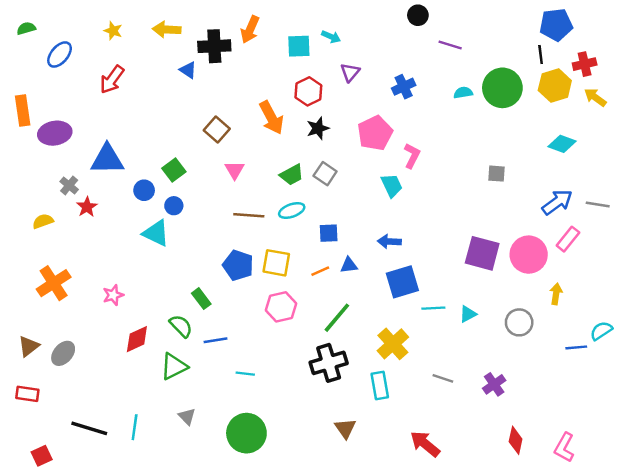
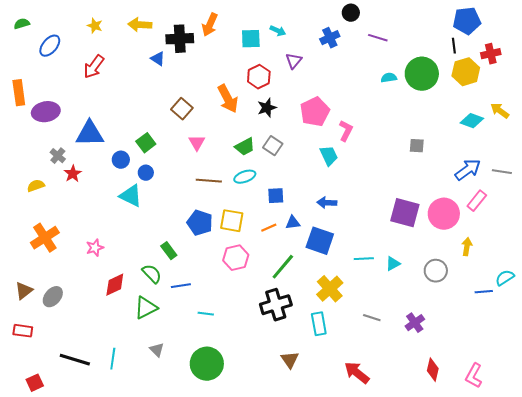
blue cross: (404, 87) -> (330, 38), moved
yellow arrow: (595, 97) -> (500, 111), moved
blue square: (402, 282) -> (320, 241), moved, turned 36

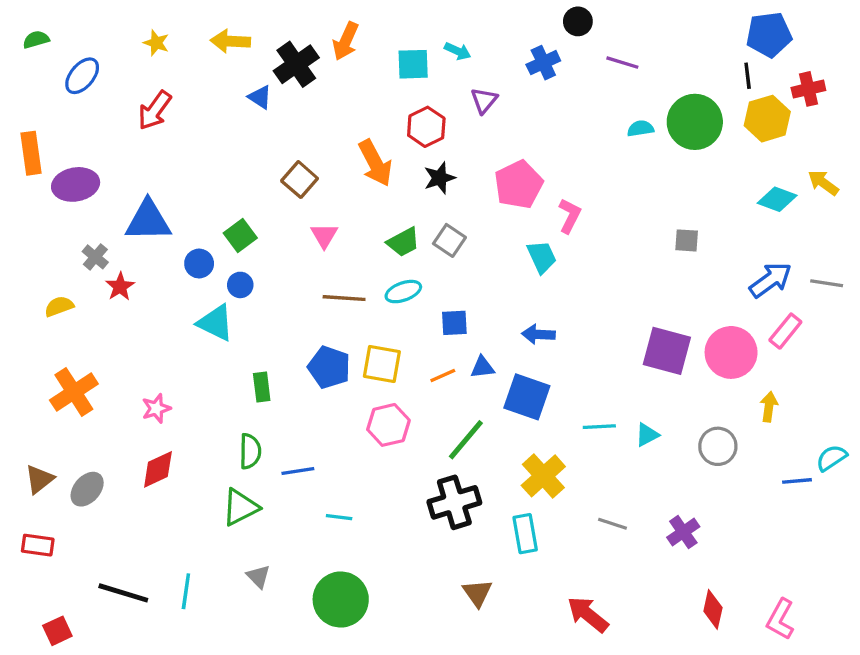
black cross: (180, 39) -> (296, 64), turned -32
green rectangle: (169, 251) -> (262, 387), moved, turned 30
green semicircle: (152, 274) -> (250, 451), turned 45
red diamond: (115, 285) -> (158, 469), moved

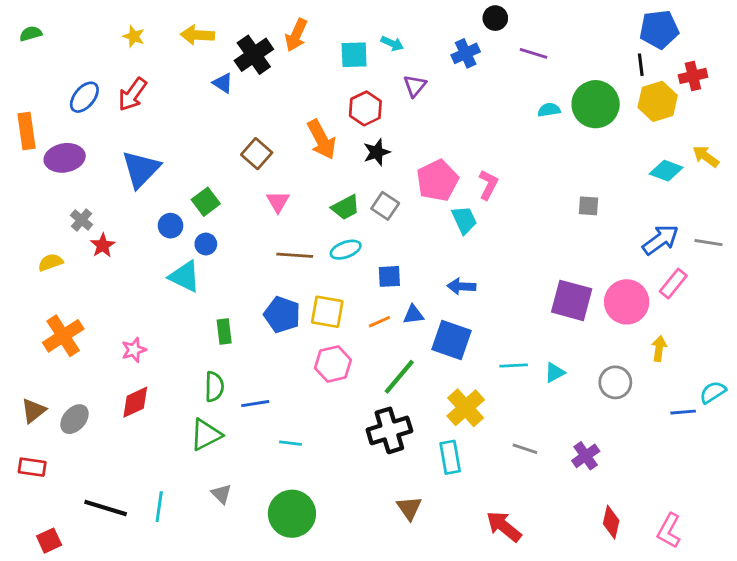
blue ellipse: (82, 76) -> (84, 97), moved
pink pentagon: (519, 184) -> (437, 180), moved
blue triangle: (148, 221) -> (141, 169), moved, turned -45

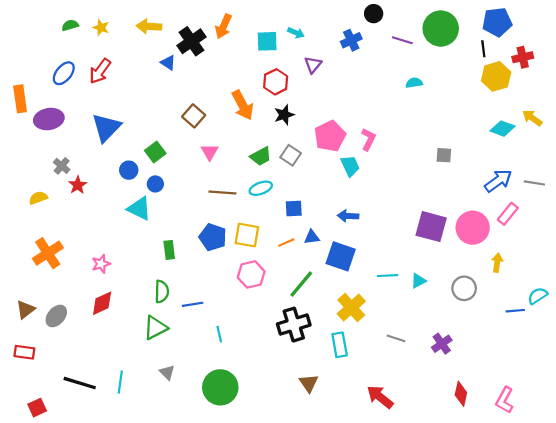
green semicircle: (31, 34) -> (70, 25), moved
green circle: (596, 104) -> (441, 29), moved
cyan line: (291, 443) -> (219, 334), turned 70

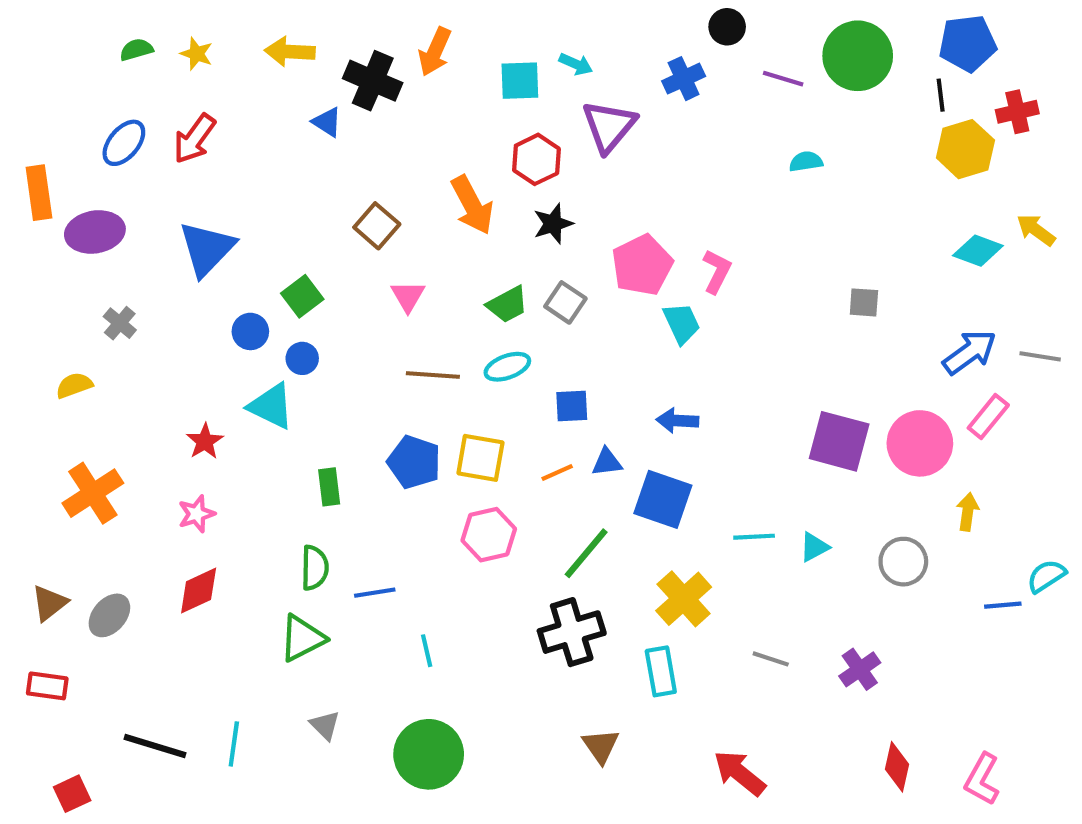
black cross: (192, 41) -> (373, 81), turned -32
purple triangle: (313, 65) -> (609, 126), size x1.6
red star: (78, 185) -> (205, 441), moved

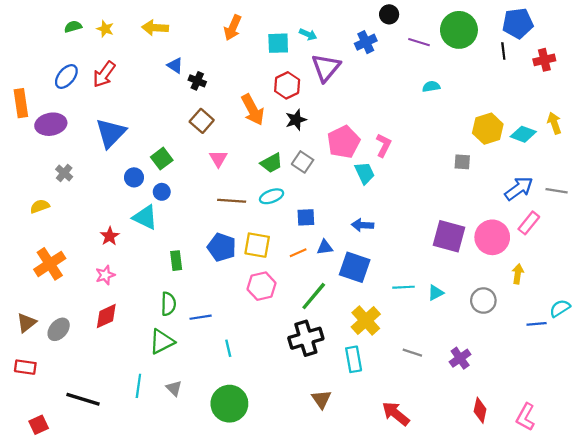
black cross: (373, 81) -> (197, 81), moved, size x0.6
yellow hexagon: (965, 149) -> (488, 129), moved
yellow arrow: (1036, 230) -> (554, 123), turned 35
cyan line: (234, 744) -> (138, 386), moved

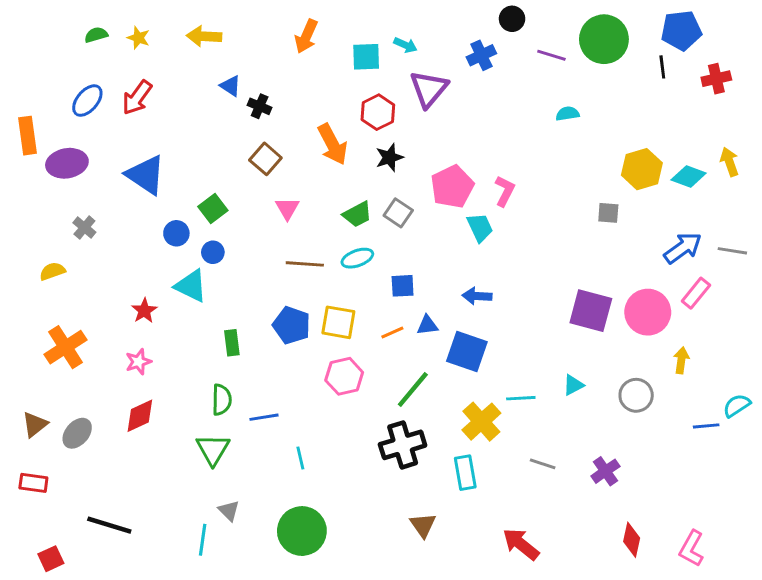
blue triangle: (111, 133) -> (146, 175), turned -40
cyan line: (403, 287) -> (521, 398), moved
green triangle: (162, 342) -> (213, 449), turned -32
cyan line: (138, 386) -> (203, 540), moved

